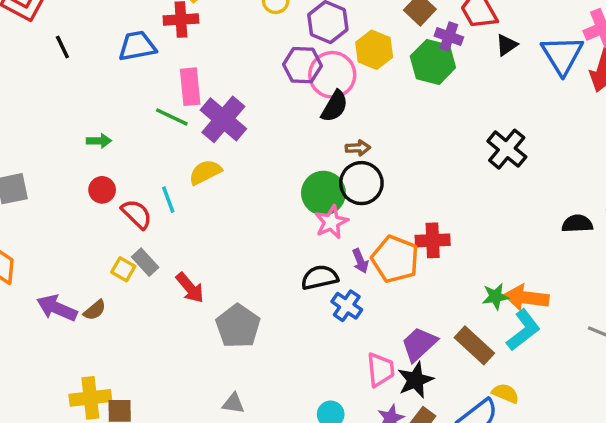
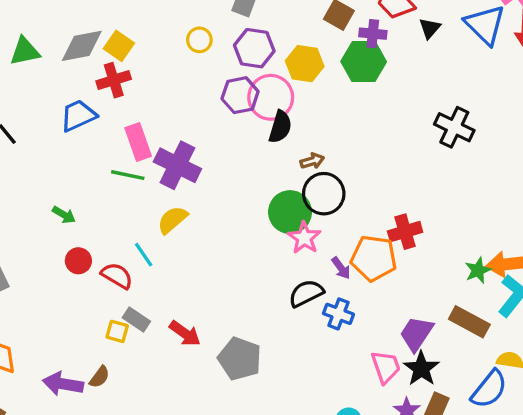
green arrow: (99, 141) -> (64, 215), turned 45

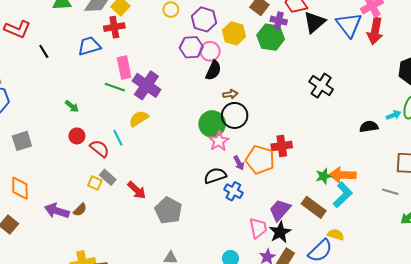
black triangle: (430, 28) -> (314, 22), size x1.6
pink circle: (271, 97) -> (210, 51), size x0.7

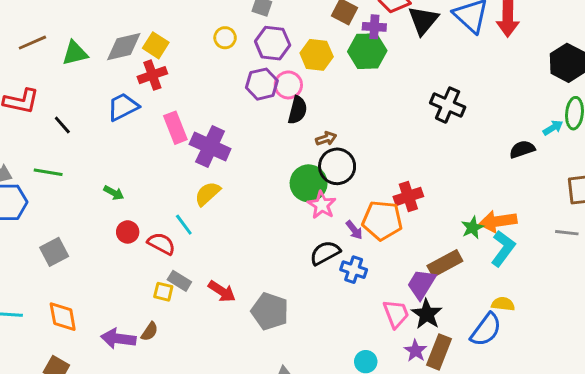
green line: (115, 87) -> (48, 172), moved
brown rectangle: (314, 207) -> (445, 263), moved, turned -55

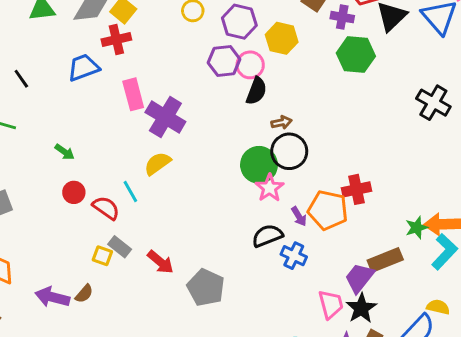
green hexagon: (367, 51) -> (356, 55), moved
black cross: (448, 105) -> (433, 103), moved

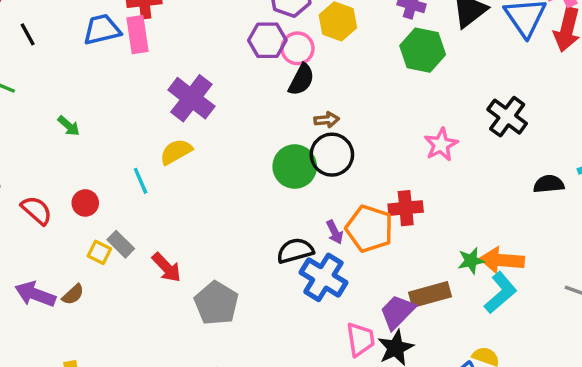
pink rectangle: (133, 94) -> (137, 35), moved
pink star: (269, 188) -> (441, 145), moved
red circle: (74, 192) -> (85, 203), moved
red semicircle: (106, 208) -> (36, 210), moved
blue cross: (294, 256) -> (323, 277), size x1.5

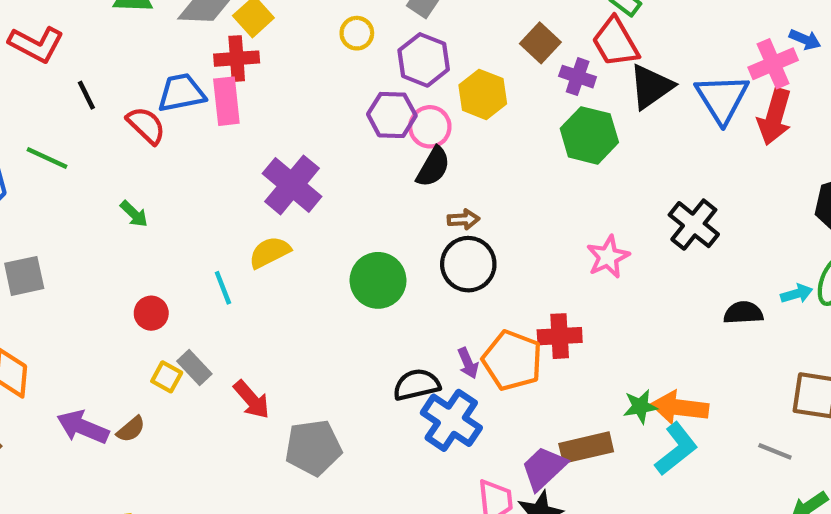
green circle: (295, 167) -> (378, 280), moved
red semicircle: (36, 210) -> (146, 125), moved
gray pentagon: (216, 303) -> (313, 448), turned 30

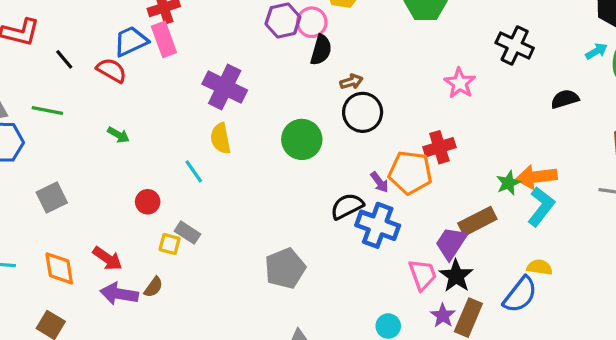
yellow semicircle: (270, 252) -> (221, 138), turned -60
cyan arrow: (797, 294) -> (596, 51), moved
red arrow: (252, 400) -> (107, 258), moved

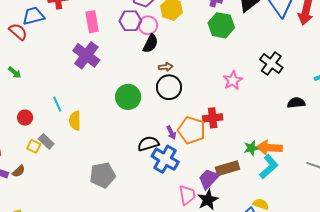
pink rectangle: (164, 39) -> (92, 22), moved
yellow semicircle: (221, 138) -> (75, 121), moved

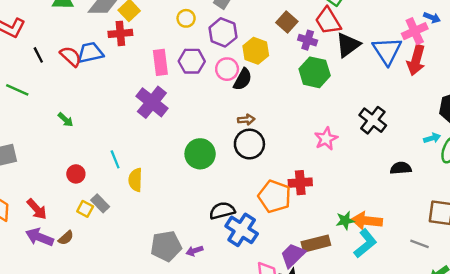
purple hexagon: (130, 21) -> (192, 61), moved
red semicircle: (18, 32) -> (71, 56), moved
black semicircle: (151, 44) -> (243, 79), moved
purple arrow: (171, 133) -> (195, 251), moved, turned 96

